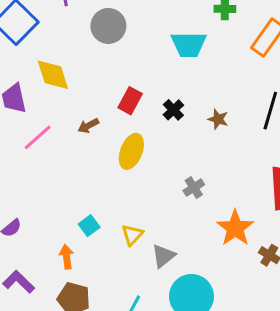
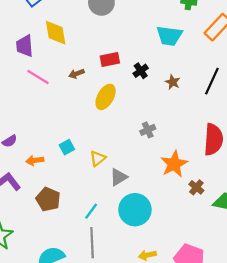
cyan trapezoid: (189, 44) -> (169, 36), moved
red rectangle: (130, 101) -> (110, 60), turned 42
pink line: (38, 137) -> (38, 77), turned 65
orange arrow: (67, 257) -> (35, 160), moved, turned -98

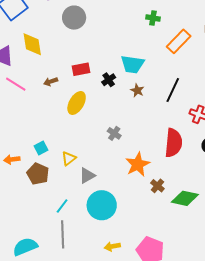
cyan trapezoid: (169, 36) -> (132, 64), moved
gray cross: (148, 130) -> (114, 133), turned -32
brown pentagon: (48, 199) -> (38, 174), moved

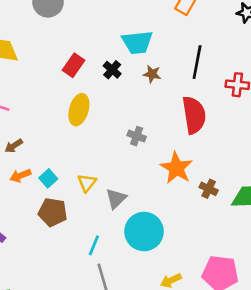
red rectangle: (81, 69) -> (74, 65), turned -30
brown arrow: (51, 82) -> (14, 146), moved
red semicircle: (173, 143) -> (194, 115), moved
orange arrow: (12, 159) -> (20, 176), moved

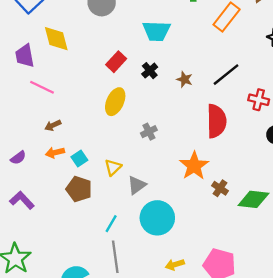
cyan trapezoid: (137, 42) -> (157, 31), moved
black line: (197, 62) -> (226, 75), turned 32
gray cross: (137, 136) -> (149, 132), moved, turned 35

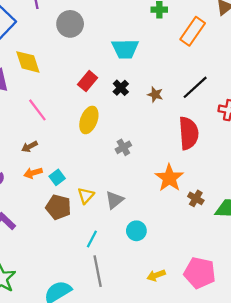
pink line: (42, 87) -> (37, 110), moved, turned 30
yellow triangle: (113, 167) -> (86, 196), moved
cyan circle: (157, 218) -> (136, 231), size x0.6

